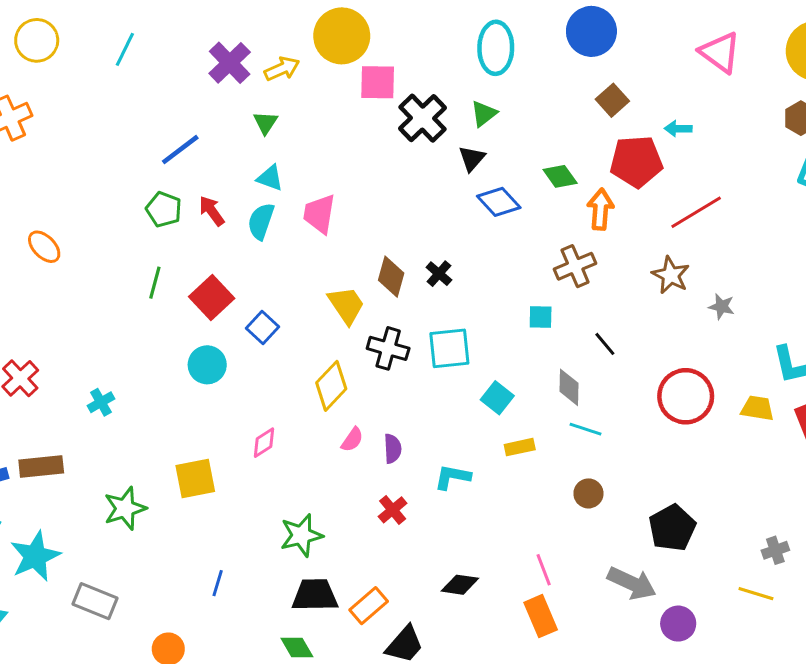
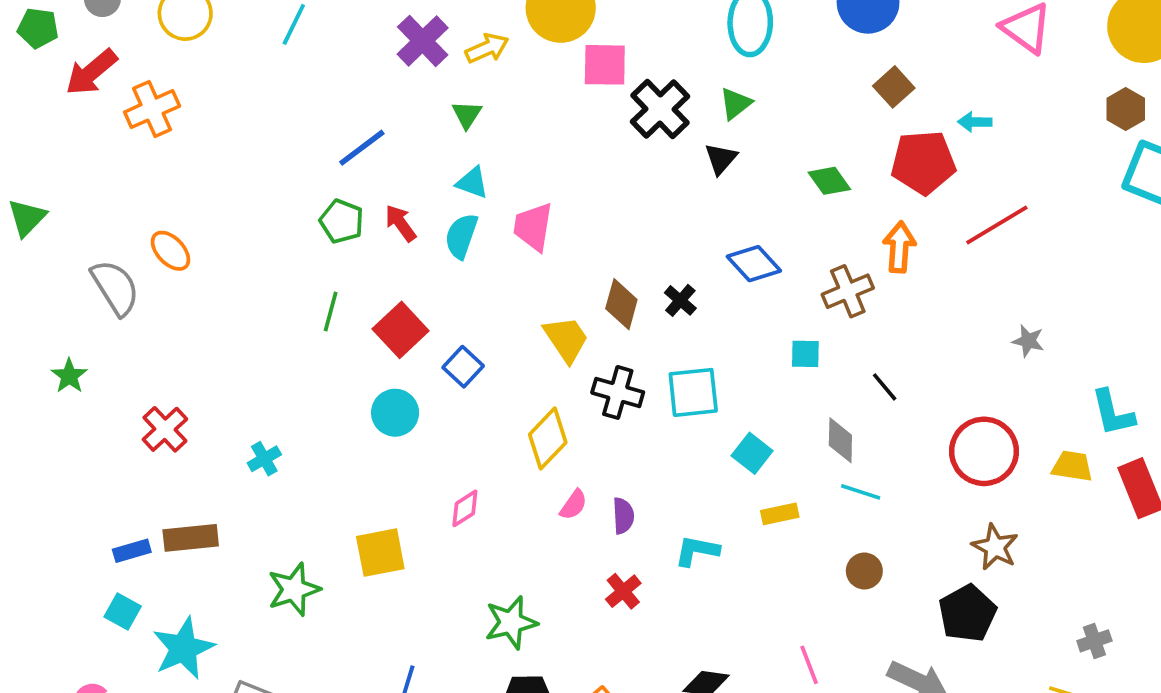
blue diamond: (499, 202) -> (754, 264), moved
orange arrow: (600, 209) -> (899, 247), moved
orange ellipse: (44, 247) -> (170, 251), moved
brown star: (671, 275) -> (995, 547), moved

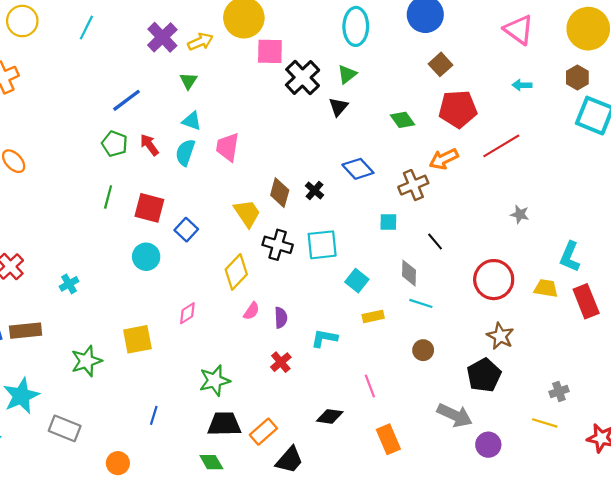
cyan arrow: (975, 122) -> (522, 85), moved
orange arrow: (899, 247) -> (444, 159), turned -120
red square: (401, 330) -> (149, 208), turned -32
cyan L-shape: (1113, 413) -> (570, 257), turned 36
pink line: (809, 665) -> (370, 386), moved

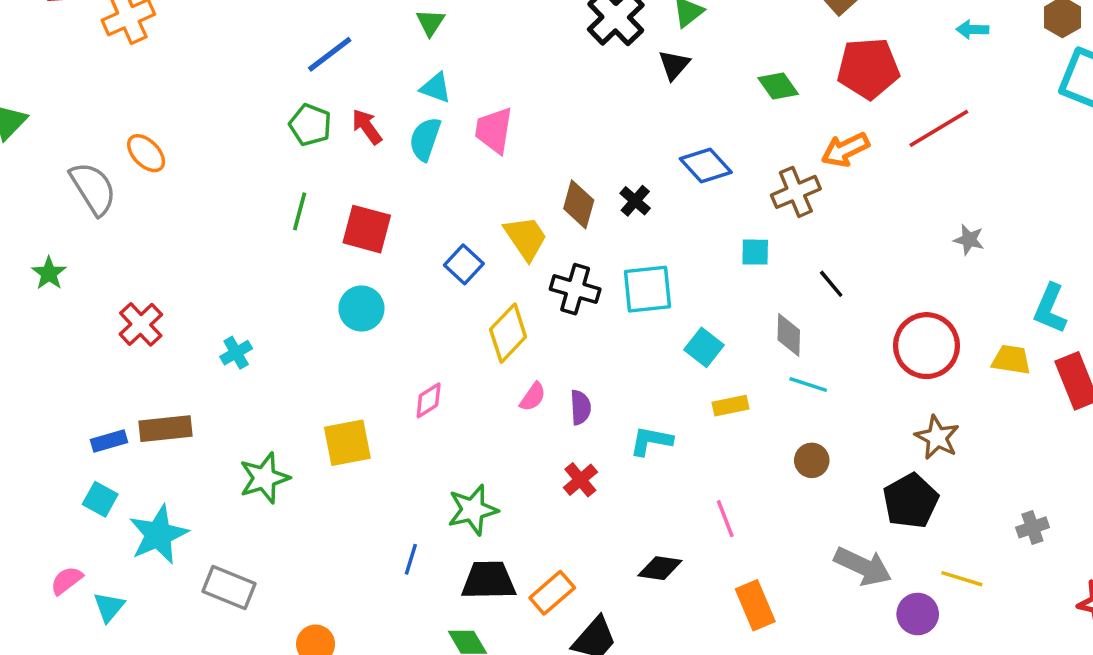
blue square: (186, 230) -> (464, 264), moved
blue line: (154, 415) -> (411, 559), moved
yellow line: (545, 423) -> (962, 579), moved

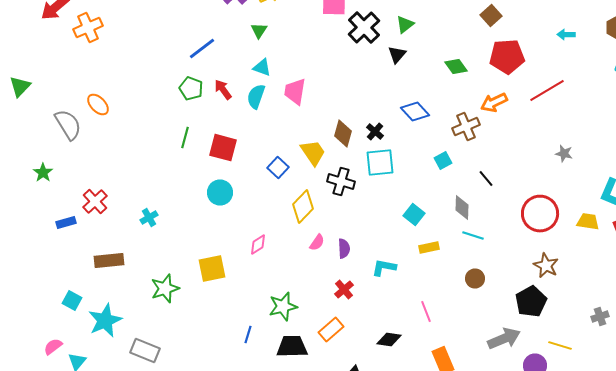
cyan square: (755, 252) -> (443, 160), turned -30
cyan square: (648, 289) -> (380, 162), moved
blue rectangle: (109, 441) -> (66, 222), moved
gray arrow: (863, 566) -> (504, 338), turned -48
orange rectangle: (552, 593) -> (331, 330), moved

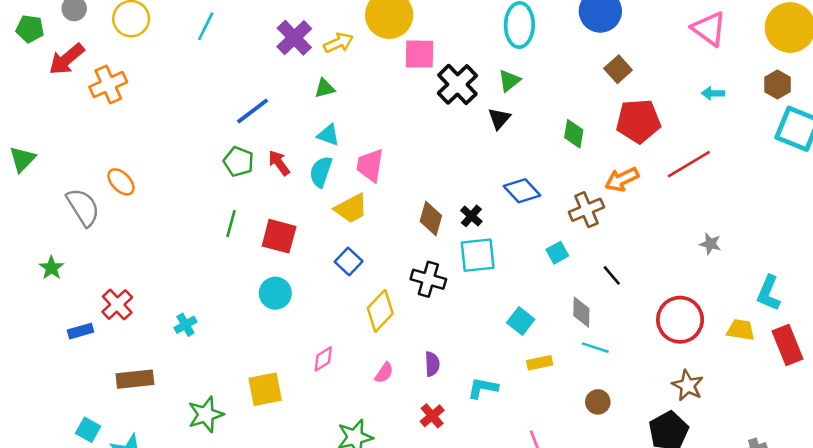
green triangle: (259, 30) -> (325, 88), turned 42
green diamond: (456, 66) -> (574, 134), turned 45
yellow trapezoid: (313, 152) -> (351, 208), moved, turned 96
pink semicircle: (317, 242) -> (384, 373), moved

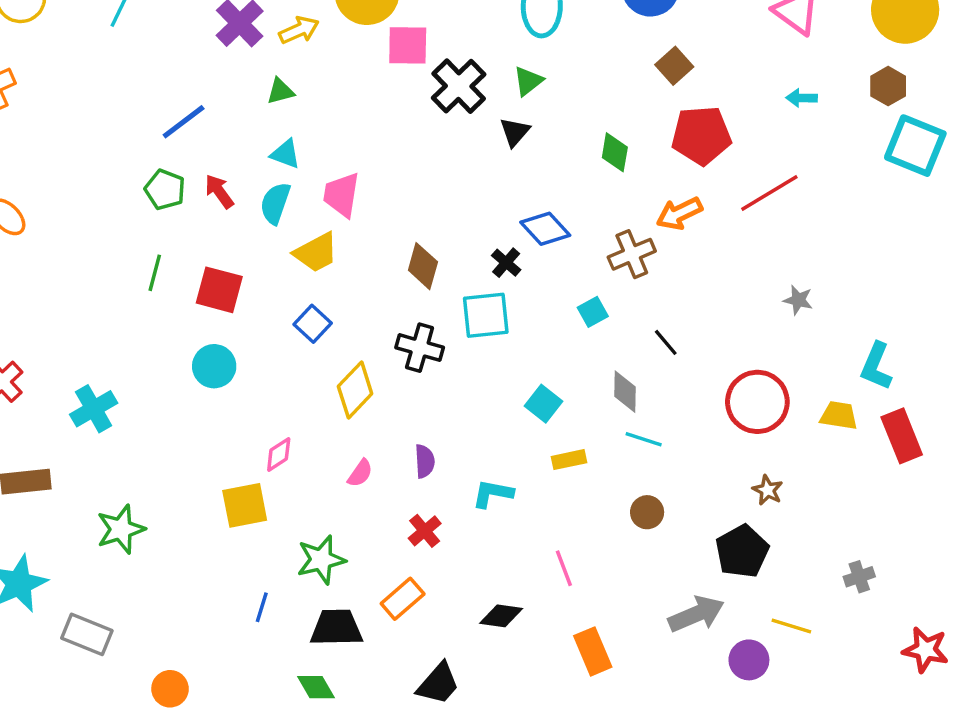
black cross: (471, 216) -> (506, 263), moved
cyan cross: (185, 325) -> (94, 409), size x1.5
brown star: (688, 385) -> (768, 490), size x0.7
yellow square: (265, 389) -> (245, 505), moved

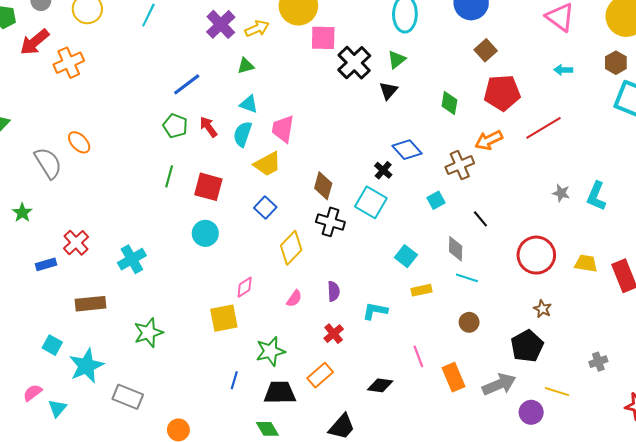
brown diamond: (423, 266) -> (323, 186), moved
cyan square: (486, 315) -> (371, 202), turned 36
cyan L-shape: (876, 366) -> (596, 196), moved
orange rectangle: (593, 651) -> (454, 377), moved

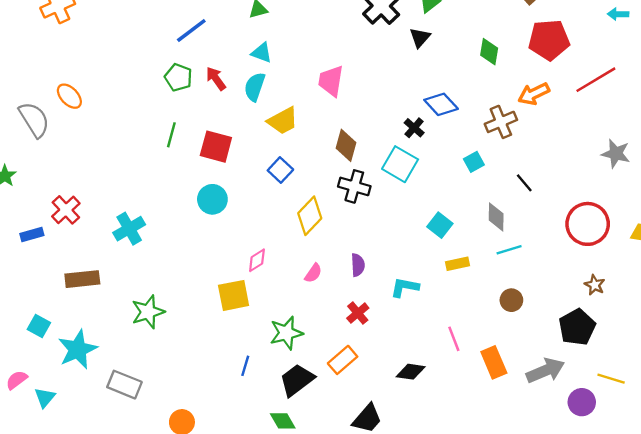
pink trapezoid: (283, 129) -> (331, 81), moved
gray star: (561, 193) -> (616, 154), size x1.4
cyan line: (467, 278) -> (509, 250), turned -35
black trapezoid: (280, 393) -> (297, 380), turned -36

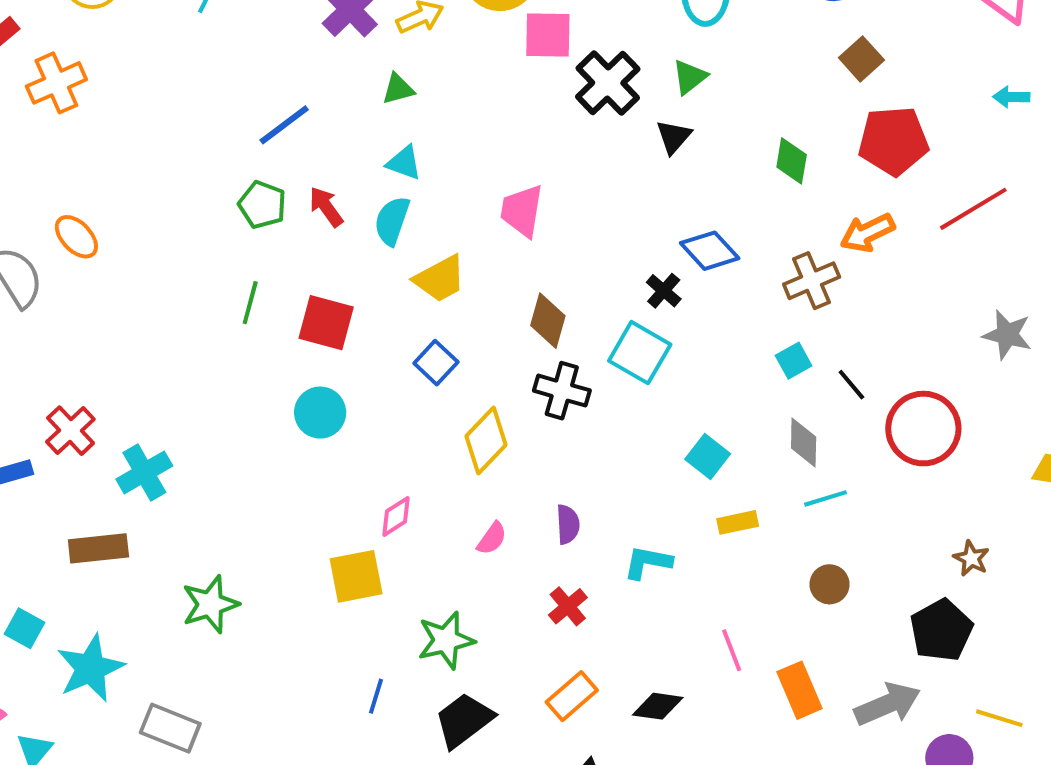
cyan square: (474, 162) -> (794, 361), moved
red circle: (588, 224) -> (923, 429), moved
cyan cross: (129, 229) -> (144, 472), moved
orange rectangle: (343, 360) -> (572, 696), moved

